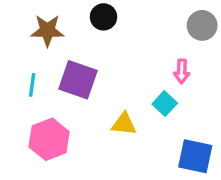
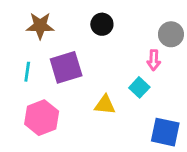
black circle: (103, 17) -> (102, 24), moved
gray circle: (202, 25) -> (171, 34), moved
purple square: (78, 80) -> (66, 67), turned -36

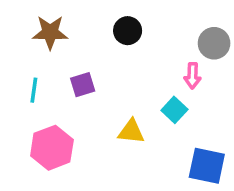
purple square: (66, 67) -> (83, 85), size x0.6

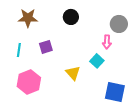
yellow triangle: (131, 132) -> (73, 73), turned 42

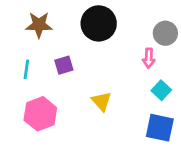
black circle: (71, 17) -> (99, 23), size x1.6
cyan square: (97, 61) -> (161, 90), moved

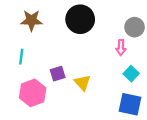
purple square: (64, 65) -> (58, 74), moved

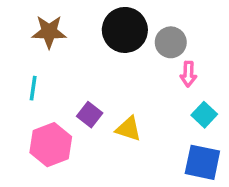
gray circle: (135, 27) -> (171, 42), moved
purple square: (58, 74) -> (90, 115), turned -35
yellow triangle: (82, 83) -> (128, 129), turned -30

